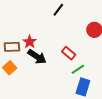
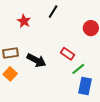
red star: (30, 42) -> (24, 21), moved

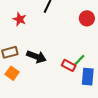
red rectangle: (67, 54) -> (69, 65), moved

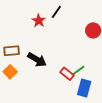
red star: (20, 19) -> (39, 21), moved

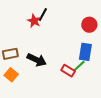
black line: (56, 12) -> (43, 14), moved
blue rectangle: (84, 88) -> (85, 52), moved

